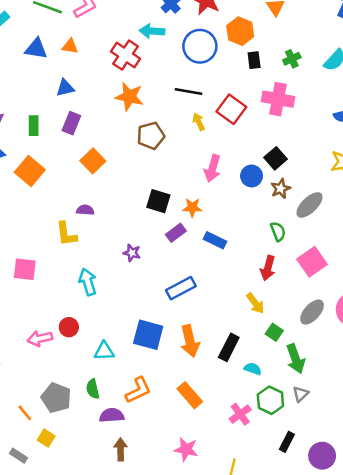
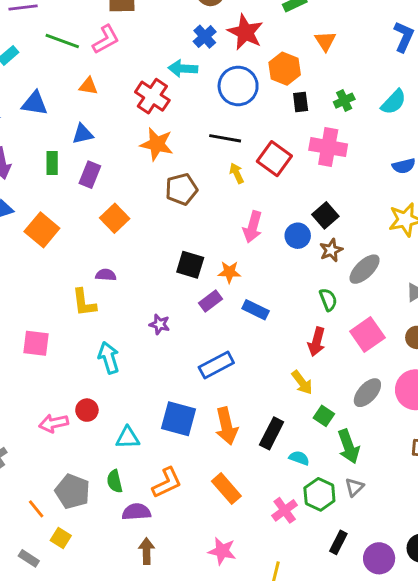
blue triangle: (36, 49) -> (35, 103), moved
green rectangle: (34, 126) -> (52, 163), moved

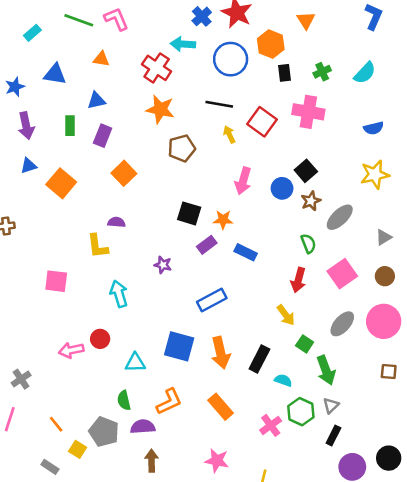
pink L-shape: (106, 39) -> (116, 19), turned -84
gray pentagon: (72, 491) -> (104, 432), moved
black rectangle: (338, 542) -> (333, 436), moved

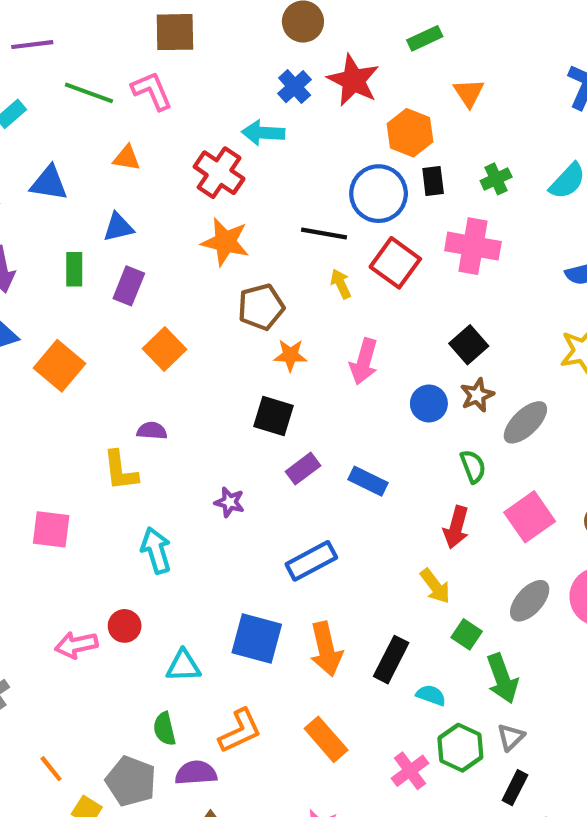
blue circle: (231, 59) -> (379, 194), moved
blue circle: (282, 188) -> (429, 403), moved
orange star: (223, 220) -> (290, 355), moved

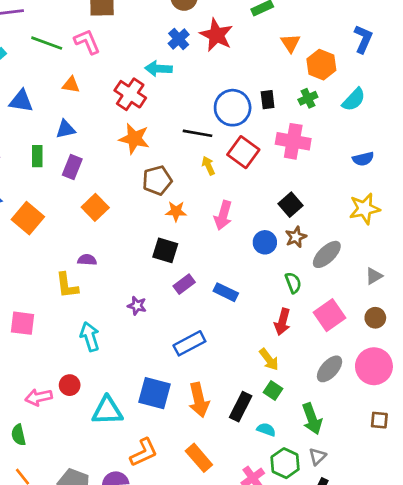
orange hexagon: (410, 133) -> (321, 65), moved
green square: (467, 634) -> (273, 390), moved
cyan triangle: (183, 666) -> (107, 411), size x1.4
green semicircle: (164, 729) -> (18, 435), moved

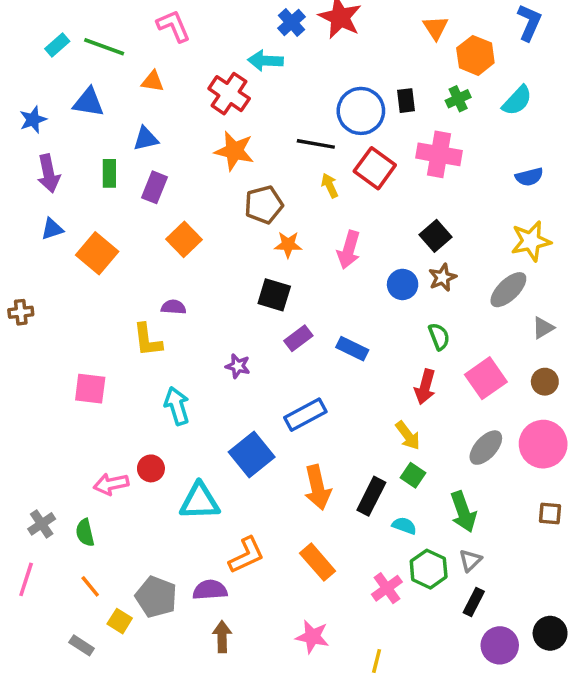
green line: (47, 43) -> (104, 47), moved
gray ellipse: (327, 254) -> (508, 290), moved
blue square: (154, 393) -> (252, 455), moved, turned 36

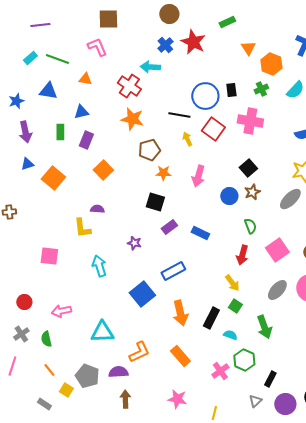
red circle: (151, 468) -> (24, 302), moved
cyan triangle: (200, 501) -> (102, 332), moved
gray triangle: (470, 560) -> (255, 401), moved

